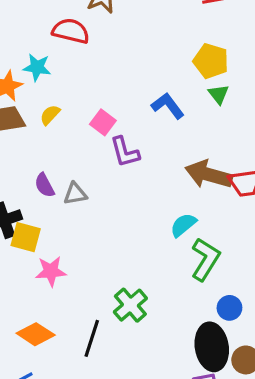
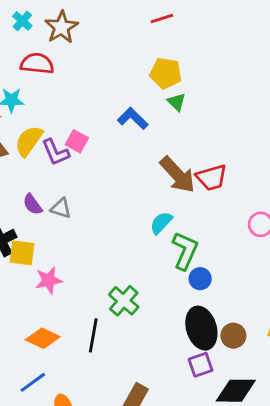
yellow semicircle: (50, 115) -> (29, 141), size x1.6
purple L-shape: (125, 152) -> (55, 152), moved
brown arrow: (209, 174) -> (178, 175), turned -141
gray triangle: (75, 194) -> (61, 208), turned 35
blue circle: (229, 308) -> (200, 279), moved

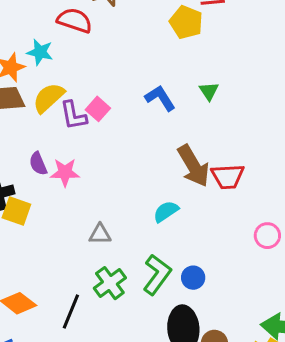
yellow pentagon: (166, 73) -> (186, 22), moved
gray triangle: (61, 208) -> (100, 234), moved, turned -30
green L-shape: (185, 251) -> (157, 275), moved
pink star: (49, 280) -> (65, 172), moved

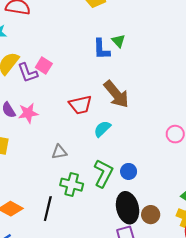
blue L-shape: (160, 98) -> (101, 49), moved, turned -140
red trapezoid: (228, 176) -> (80, 105), moved
green cross: (110, 283) -> (72, 185), turned -30

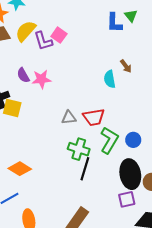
brown arrow: (116, 94) -> (126, 66), size x0.5
red trapezoid: (80, 105) -> (94, 117), moved
cyan semicircle: (102, 129) -> (110, 79), moved, turned -60
black line: (48, 209) -> (85, 169), moved

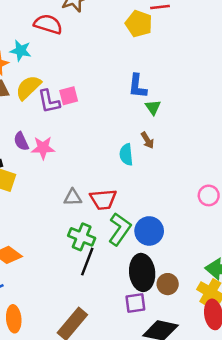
green triangle: (131, 16) -> (153, 107), moved
pink square: (59, 35) -> (69, 96), turned 35
blue circle: (133, 140) -> (149, 231), size x1.5

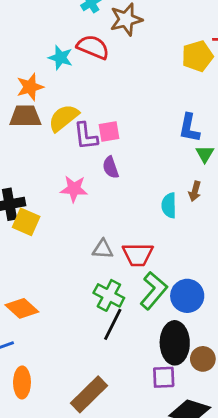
yellow pentagon: (139, 24) -> (197, 56), turned 30
cyan star: (21, 51) -> (60, 58), moved
brown arrow: (147, 140) -> (195, 191), turned 42
purple semicircle: (21, 141) -> (111, 167), moved

